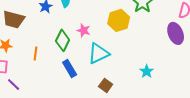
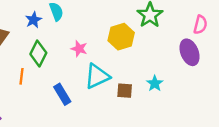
green diamond: (63, 40) -> (38, 53), moved
cyan star: (147, 71) -> (155, 83), moved
brown square: (106, 85) -> (125, 91), moved, turned -32

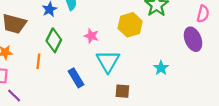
cyan triangle: (97, 76) -> (108, 61), turned -35
brown square: (125, 91) -> (122, 91), moved

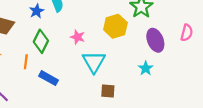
pink semicircle: (203, 14) -> (187, 33), moved
purple ellipse: (193, 39) -> (155, 40), moved
blue rectangle: (76, 78) -> (48, 78), moved, turned -30

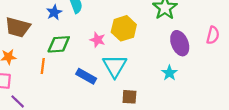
yellow hexagon: (115, 26) -> (124, 28), moved
green diamond: (41, 41) -> (59, 44), turned 60
blue rectangle: (48, 78) -> (86, 76), moved

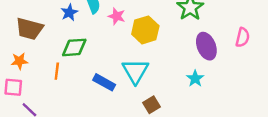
pink star: (98, 40) -> (117, 16), moved
brown square: (129, 97) -> (152, 105), turned -35

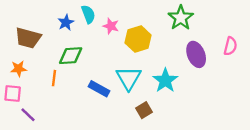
cyan star: (195, 79) -> (165, 80), moved, size x1.5

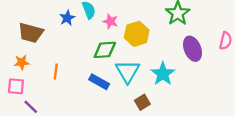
green diamond: (71, 56) -> (105, 50), moved

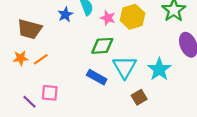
yellow hexagon: (137, 34) -> (132, 17), moved
orange line: (56, 71) -> (41, 59), moved, turned 48
pink square: (16, 86) -> (50, 93), moved

